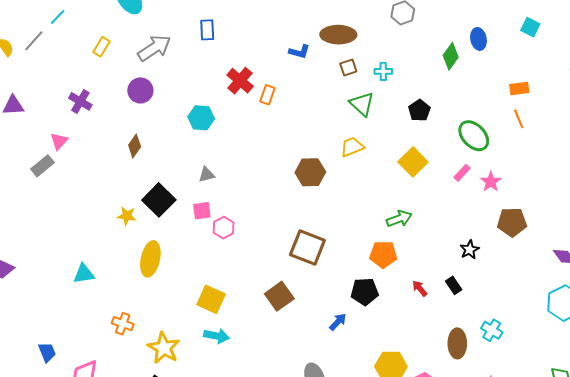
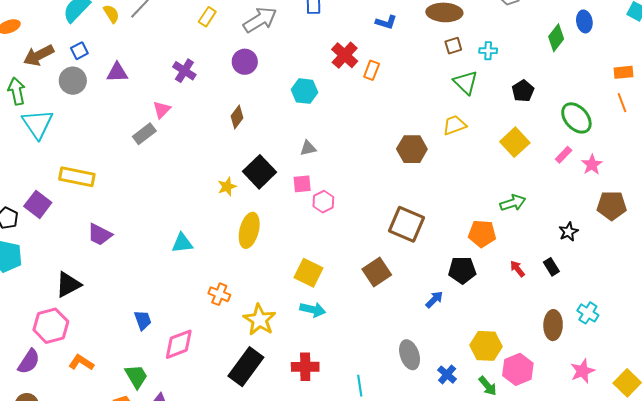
blue L-shape: (299, 52) -> (386, 22), moved
yellow star: (127, 216) -> (227, 187), turned -30
green arrow: (399, 219) -> (513, 203), moved

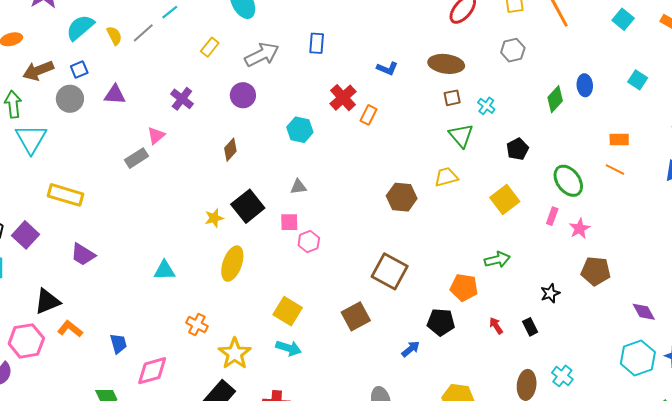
cyan cross: (488, 51) -> (486, 106), turned 30
orange line: (622, 103) -> (615, 170), turned -48
pink rectangle: (564, 155) -> (552, 216), turned -30
purple square: (38, 204) -> (26, 235), moved
orange L-shape: (81, 363) -> (70, 329), moved

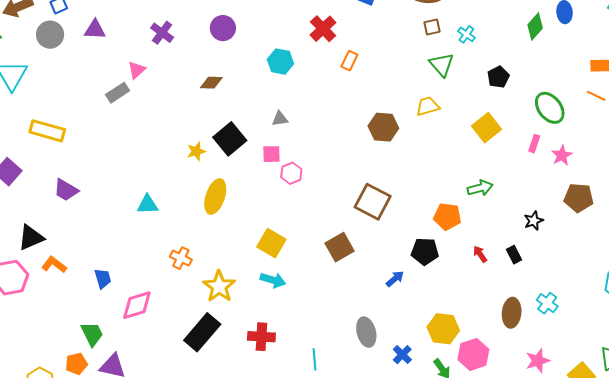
orange rectangle: (368, 115) -> (349, 61), moved
brown diamond: (230, 150) -> (211, 83), turned 50

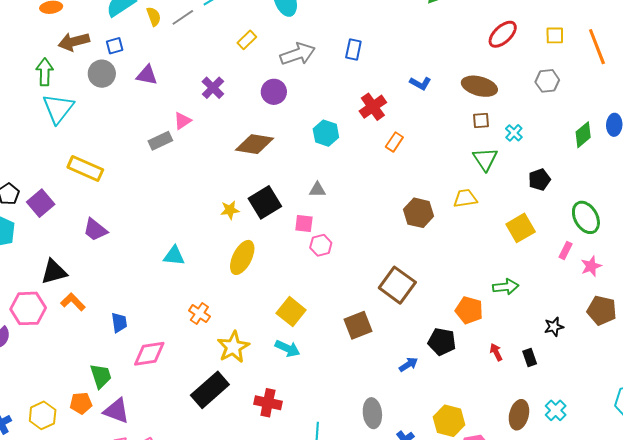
brown diamond: (211, 83) -> (255, 144), size x1.6

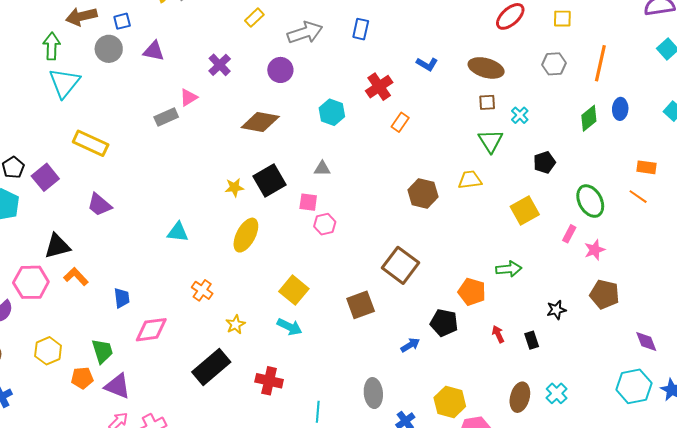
orange line: (597, 47) -> (600, 63), moved, turned 33
yellow star: (233, 347) -> (235, 324), size x0.6
yellow hexagon: (43, 415) -> (48, 351), moved

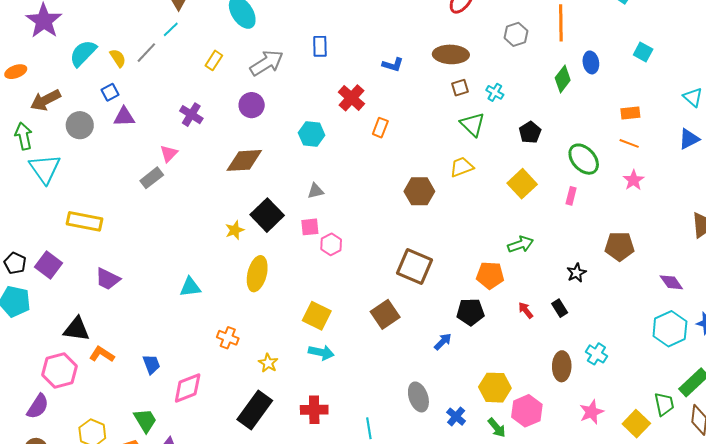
blue square: (122, 21) -> (110, 92), moved
black triangle: (57, 246) -> (77, 329), turned 36
pink star: (595, 250) -> (634, 180), moved

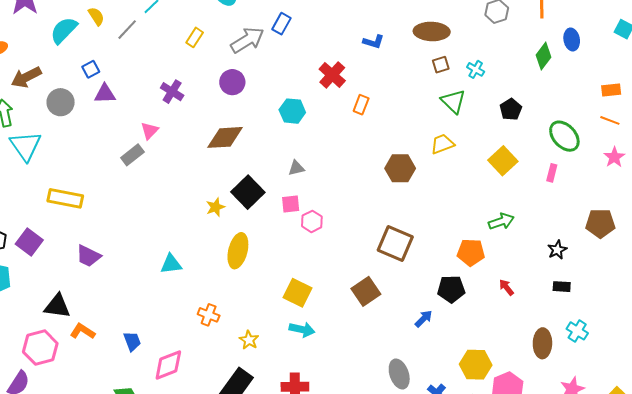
blue rectangle: (320, 46) -> (282, 24), moved, turned 30
yellow semicircle: (118, 58) -> (96, 16), moved
black rectangle: (560, 308) -> (562, 287), moved, turned -54

